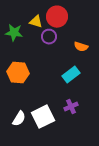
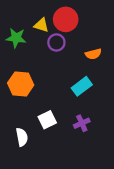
orange semicircle: (81, 47) -> (93, 54), turned -32
white square: (43, 117) -> (47, 120), moved, size x0.7
white semicircle: (19, 119) -> (22, 137), turned -42

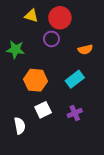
yellow triangle: (41, 25) -> (31, 16), moved
green star: (16, 38) -> (15, 50), moved
orange hexagon: (21, 84) -> (36, 80), moved

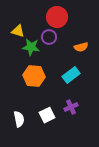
yellow triangle: (31, 16) -> (18, 31), moved
green star: (15, 50) -> (31, 47), moved
white square: (43, 110) -> (47, 115), moved

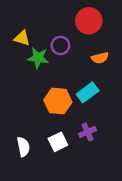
red circle: (57, 17) -> (89, 21), moved
orange hexagon: (34, 76) -> (58, 101), moved

